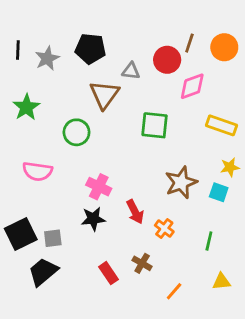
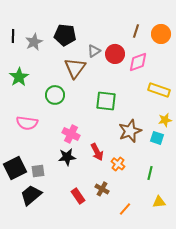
red circle: (167, 60) -> (115, 54), moved
gray triangle: (131, 71) -> (94, 51), turned -40
green square: (155, 125) -> (106, 101), moved

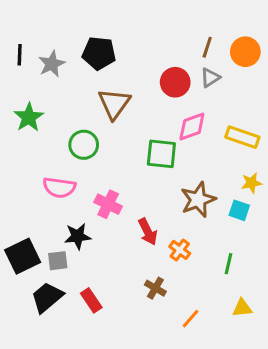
gray triangle: (94, 51) -> (210, 78), moved
pink diamond: (138, 62) -> (192, 126), moved
pink semicircle: (27, 123) -> (59, 187), moved
black star: (67, 157) -> (78, 236), moved
red rectangle: (78, 196) -> (91, 300), moved

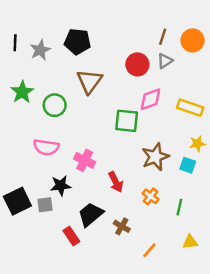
green circle: (84, 145) -> (55, 105), moved
orange cross: (180, 250) -> (151, 196), moved
black trapezoid: (47, 297) -> (91, 214), moved

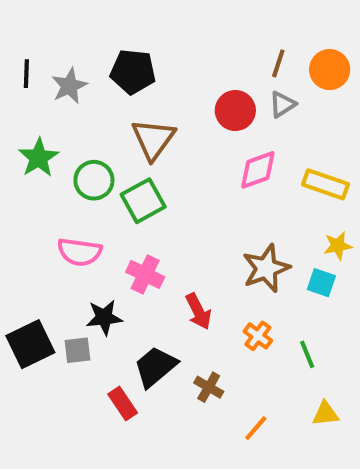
green square: (127, 121) -> (143, 201), moved, turned -35
green line: (179, 207) -> (307, 354), turned -35

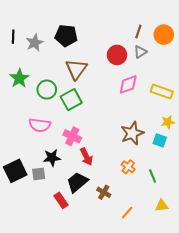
red arrow: (198, 311) -> (86, 157), moved

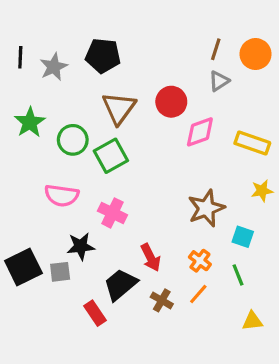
red circle: (117, 55) -> (171, 102), moved
cyan square: (160, 140) -> (243, 237), moved
red arrow: (86, 157) -> (151, 257), moved
orange line: (127, 213) -> (198, 294), moved

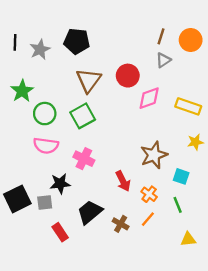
green circle: (73, 140) -> (45, 114), moved
red arrow: (151, 257) -> (123, 181), moved
red rectangle: (95, 313) -> (60, 232), moved

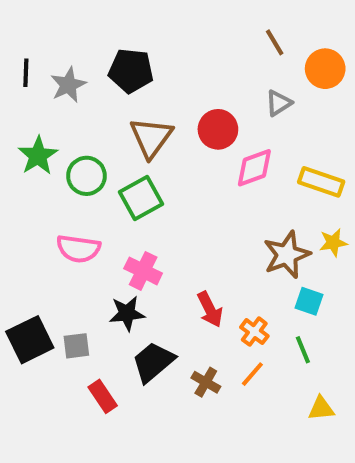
brown line: (161, 36) -> (275, 42), moved, turned -49
green circle: (45, 114) -> (86, 176), moved
brown star: (154, 155) -> (287, 255), moved
black star: (60, 184) -> (127, 313), moved

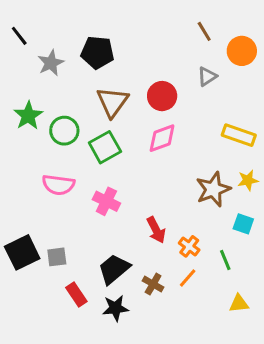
black line: (26, 73) -> (19, 36), moved, turned -40
pink diamond: (254, 168) -> (162, 138), moved
cyan square: (309, 301) -> (243, 224), moved
black star: (127, 313) -> (115, 308), moved

